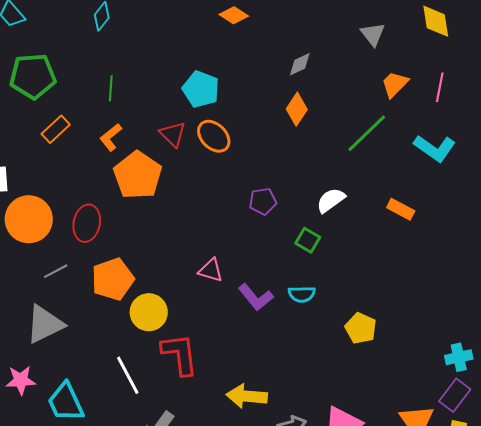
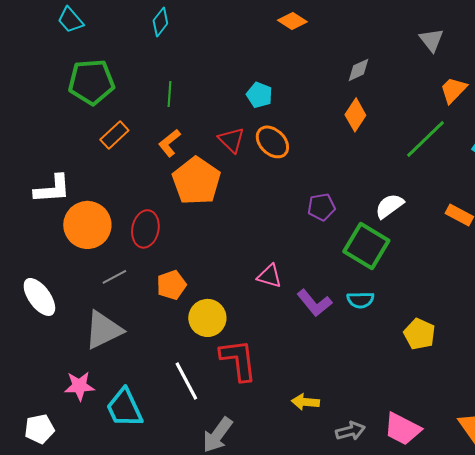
cyan pentagon: (201, 89) -> (259, 95), size x0.7
green square: (308, 240) -> (366, 246), size x1.8
orange pentagon: (113, 279) -> (171, 285), size x0.7
yellow arrow: (247, 396) -> (305, 402), size x0.7

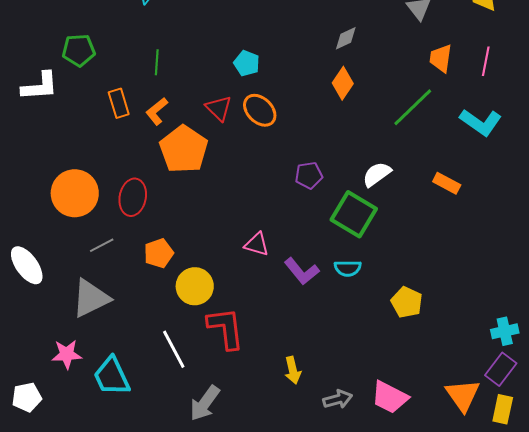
green pentagon: (91, 82) -> (79, 50), size x0.7
orange trapezoid: (453, 90) -> (441, 58), turned -36
orange rectangle: (114, 135) -> (119, 103), moved, turned -64
white L-shape: (52, 189) -> (40, 86), moved
yellow arrow: (305, 402) -> (293, 370), turned -108

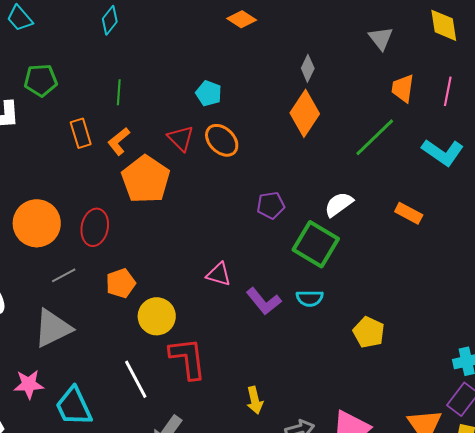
gray diamond: (346, 38) -> (308, 68), turned -40
orange diamond: (343, 83) -> (305, 113), size x1.4

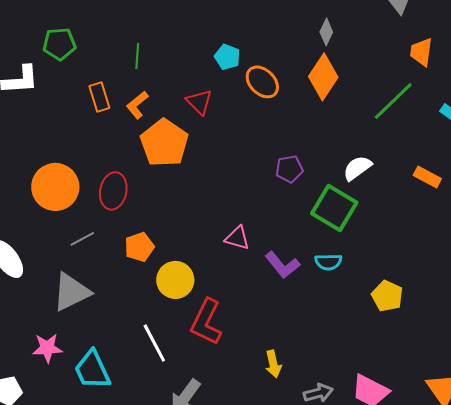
orange ellipse: (222, 140) -> (262, 82), moved
red L-shape: (188, 358) -> (206, 322), turned -147

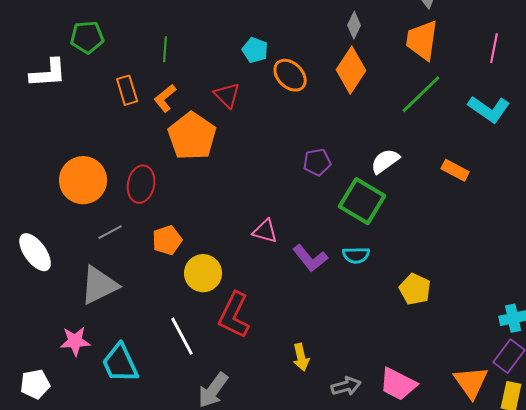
orange trapezoid: (421, 52) -> (422, 40), moved, size x1.4

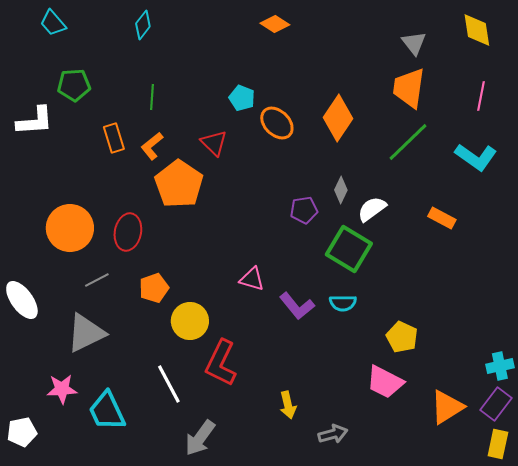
gray diamond: (354, 25) -> (341, 190), moved
orange triangle: (471, 382) -> (447, 407), moved, turned 33
pink trapezoid: (398, 384) -> (385, 382), moved

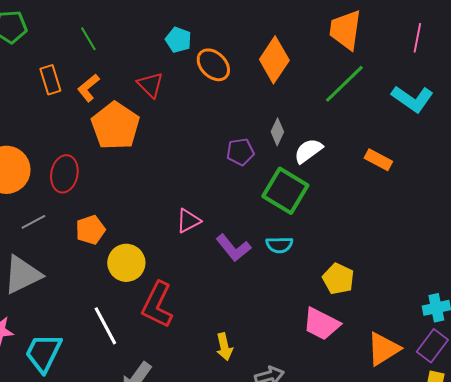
green line: (152, 97) -> (88, 39), turned -35
pink triangle: (252, 279) -> (188, 221), turned -44
cyan trapezoid: (107, 411) -> (43, 353), turned 51

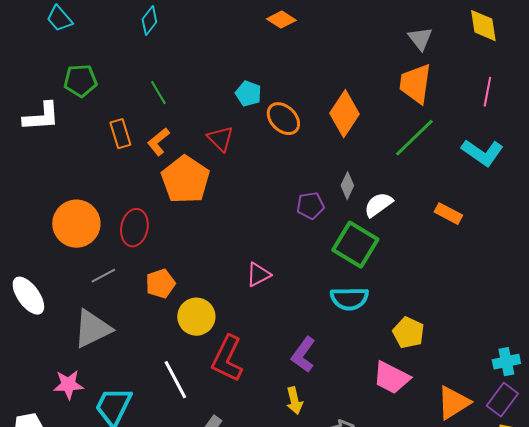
cyan semicircle: (279, 245) -> (349, 299), size x1.4
purple L-shape: (233, 248) -> (303, 355), moved, turned 75

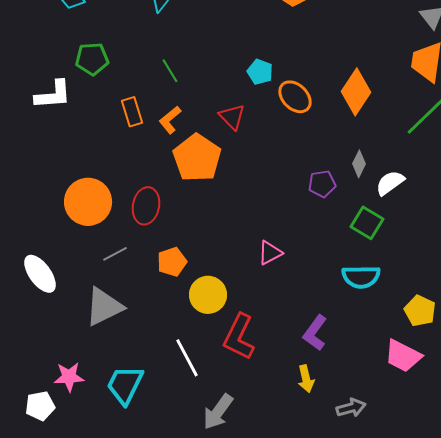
green square: (355, 245) -> (367, 223), size x0.7
pink star: (68, 385) -> (69, 377), moved

